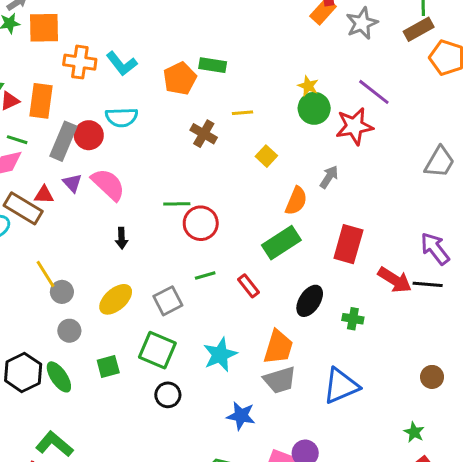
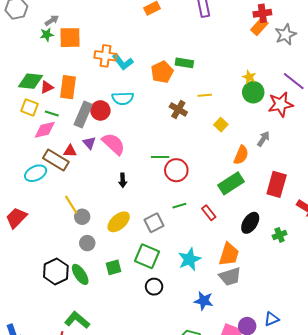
orange cross: (80, 62) -> (105, 56), moved
green cross: (353, 319) -> (280, 235), turned -32
blue triangle: (341, 386) -> (271, 319), moved, size x0.6

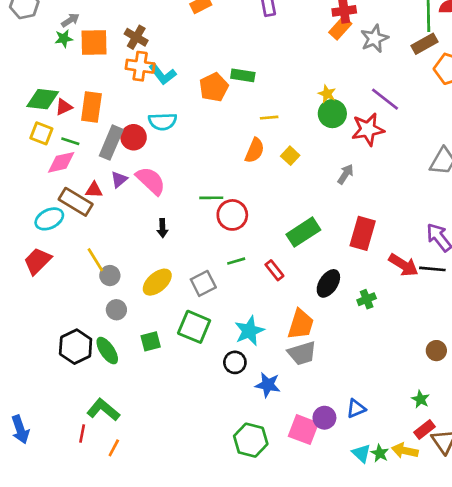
brown cross: (178, 109) -> (136, 37), moved
purple triangle: (89, 143) -> (119, 179), turned 32
orange semicircle: (241, 155) -> (255, 150), moved
red trapezoid: (16, 218) -> (37, 261), moved
black circle: (154, 287) -> (235, 362), moved

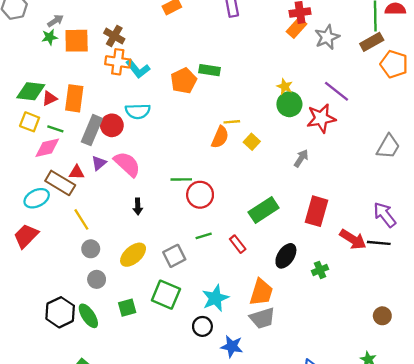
yellow line: (269, 118) -> (232, 122), moved
yellow line: (95, 260) -> (81, 219), moved

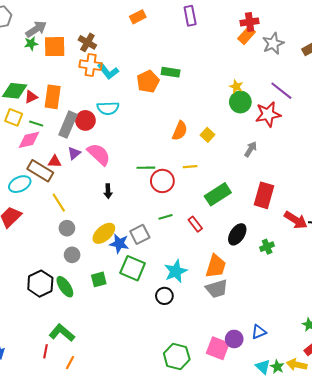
gray arrow: (55, 21) -> (36, 29), size x1.5
yellow line: (232, 122) -> (190, 167), moved
blue star: (232, 346) -> (119, 244), moved

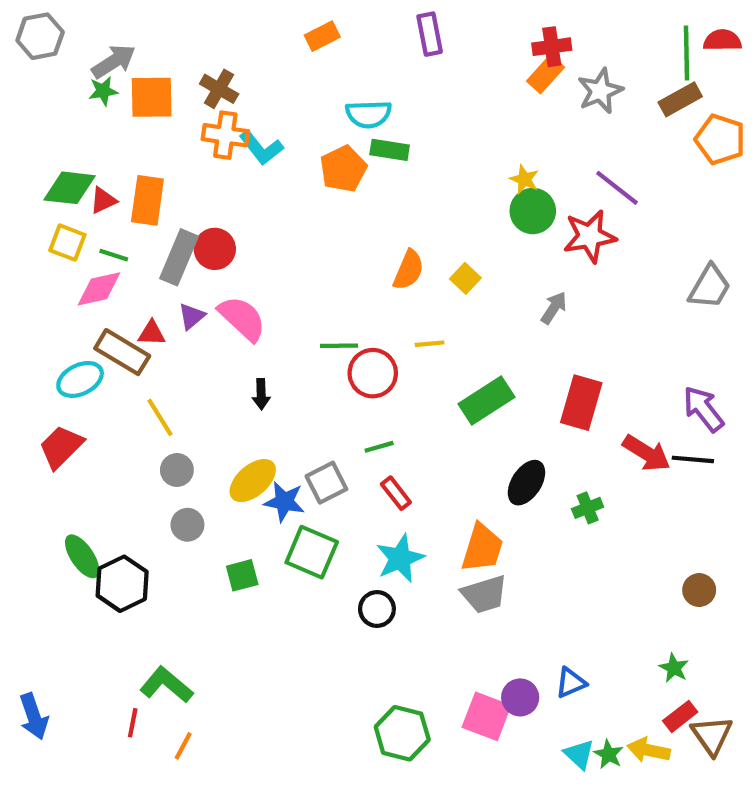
cyan semicircle: (108, 108) -> (369, 114), moved
red rectangle: (195, 224) -> (396, 493), moved
green ellipse: (65, 287) -> (82, 556), moved

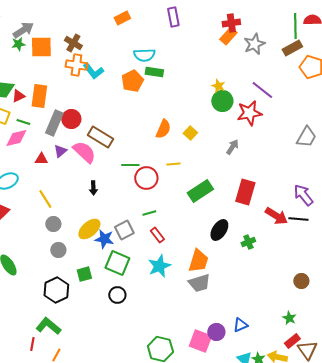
brown rectangle: (122, 352) -> (100, 137), moved
black hexagon: (122, 584) -> (56, 290), moved
black circle: (377, 609) -> (117, 295), moved

